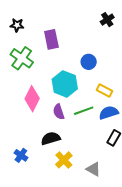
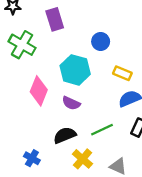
green line: (84, 111) -> (102, 130), moved
purple semicircle: (59, 112) -> (71, 103), turned -42

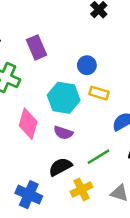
yellow rectangle: (122, 73) -> (99, 93), moved
blue cross: (32, 158) -> (29, 195), size x1.5
yellow cross: (82, 159) -> (82, 189), turned 30

